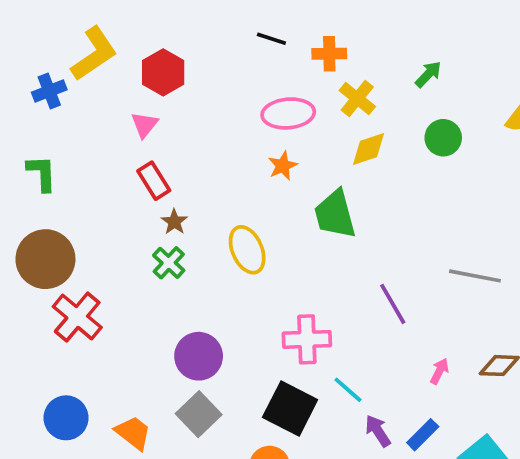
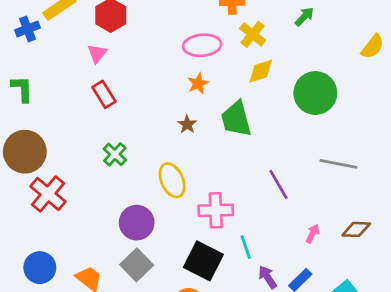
green circle: (443, 138) -> (315, 93), moved, size x1.6
brown star: (174, 222) -> (187, 124), moved
yellow ellipse: (247, 250) -> (172, 180), moved
cyan line: (348, 390) -> (246, 247), turned 30

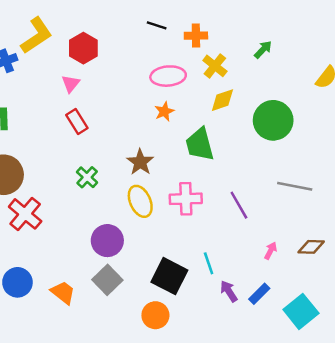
brown star: (187, 124) -> (140, 162), moved, size x1.5
pink cross: (216, 210) -> (186, 199), moved

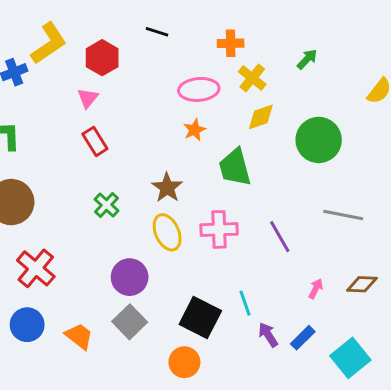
black line: (157, 25) -> (157, 32), moved
red cross: (25, 214) -> (36, 268), moved

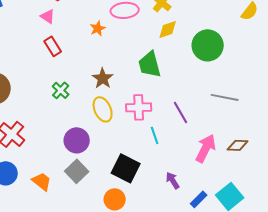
pink triangle: (88, 98) -> (48, 16), turned -35
orange star: (195, 130) -> (98, 28), moved
pink arrow: (316, 289) -> (206, 148), size x2.0
cyan line: (245, 303) -> (155, 135), moved
blue rectangle: (303, 338) -> (199, 199), moved

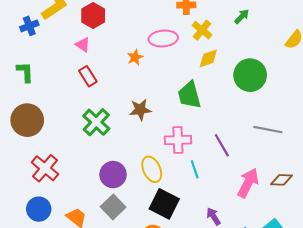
brown star: (103, 78) -> (140, 110), turned 30
green cross: (61, 90) -> (96, 122), size x1.5
yellow ellipse: (103, 109) -> (152, 169), moved

